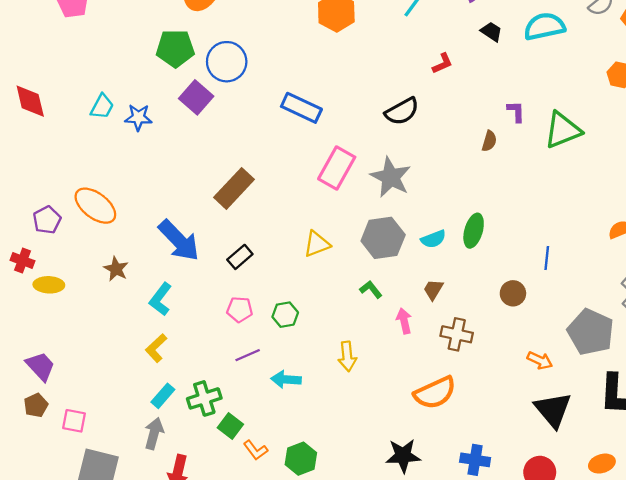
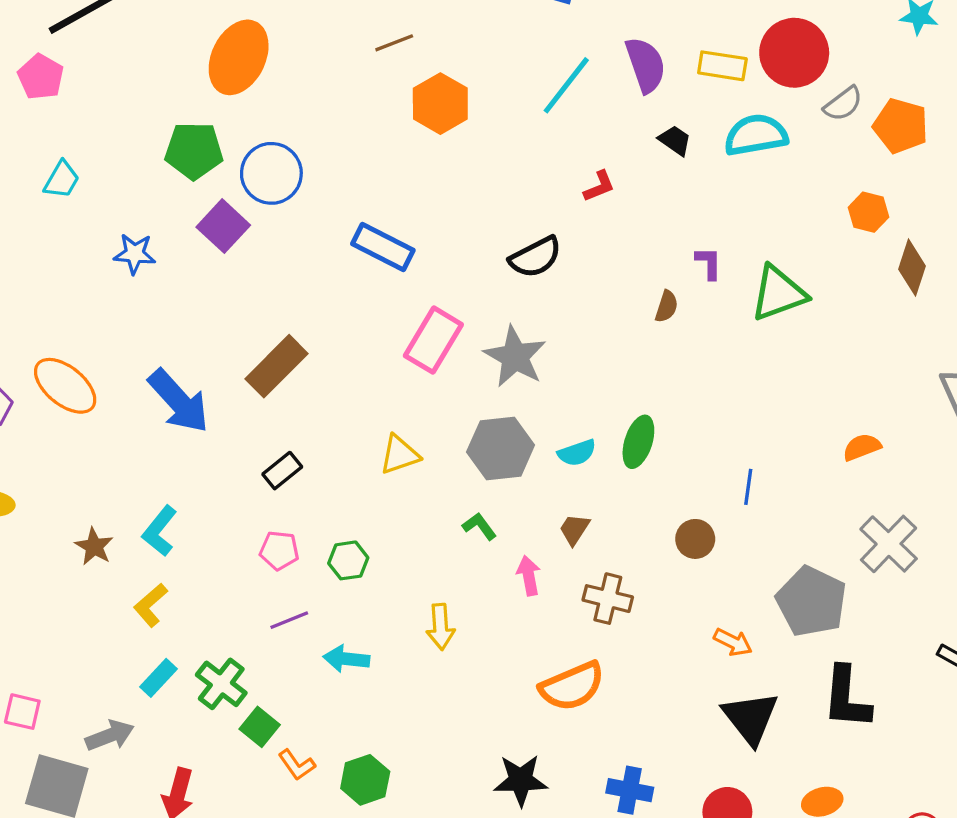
cyan trapezoid: (102, 106) -> (62, 180), moved
blue arrow: (179, 240) -> (179, 401), moved
brown star: (116, 269) -> (94, 546), moved
green cross: (204, 398) -> (221, 684), turned -36
gray arrow: (154, 433) -> (110, 736), moved, turned 52

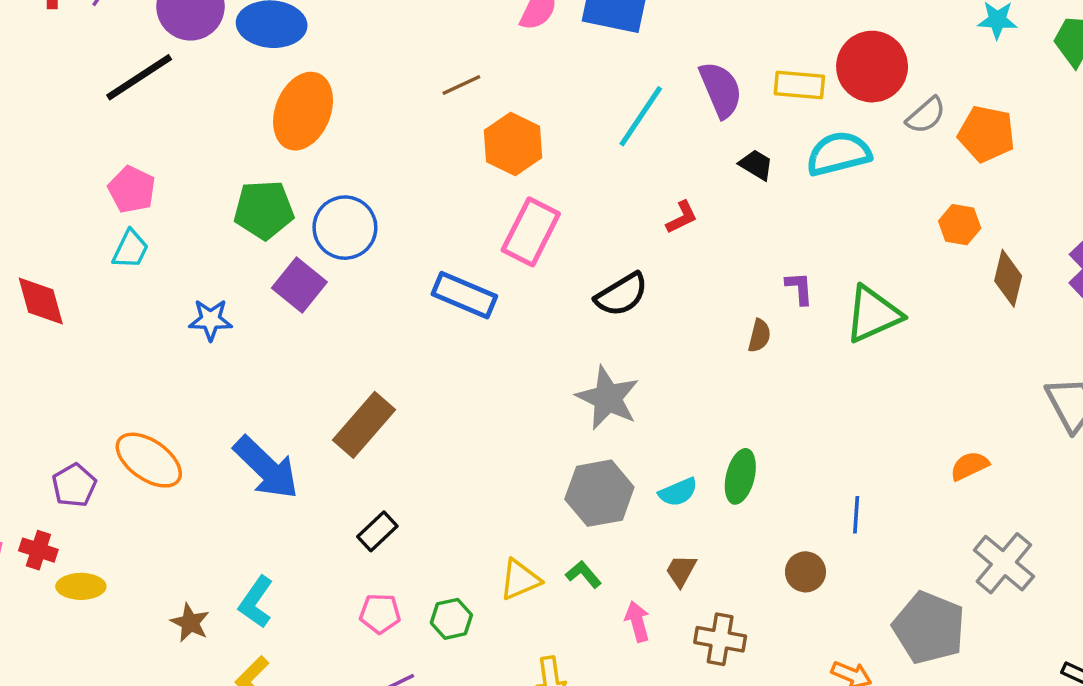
pink pentagon: (41, 77) -> (132, 190), moved
pink rectangle: (433, 340) -> (531, 232), moved
yellow triangle: (400, 455) -> (520, 580), moved

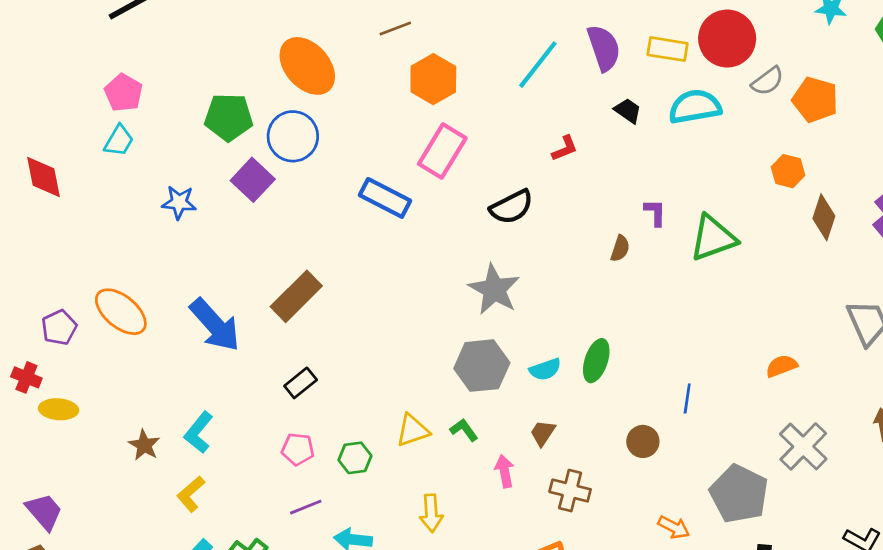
orange ellipse: (303, 111) -> (307, 66), moved, turned -68

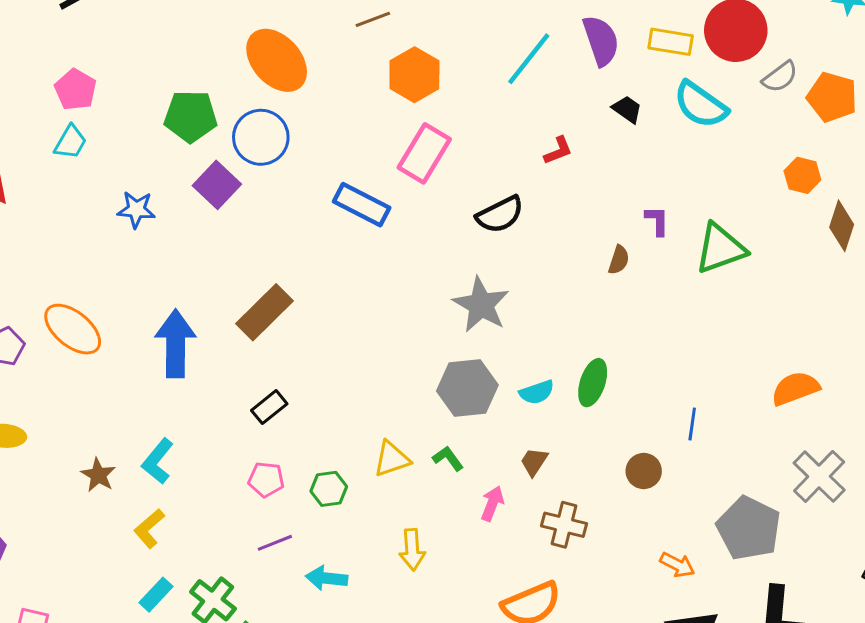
cyan semicircle: (695, 107) -> (701, 105), turned -135
blue arrow: (215, 325) -> (176, 344), turned -138
orange semicircle: (782, 366) -> (795, 388), size x1.4
pink arrow: (505, 471) -> (492, 504), turned 32

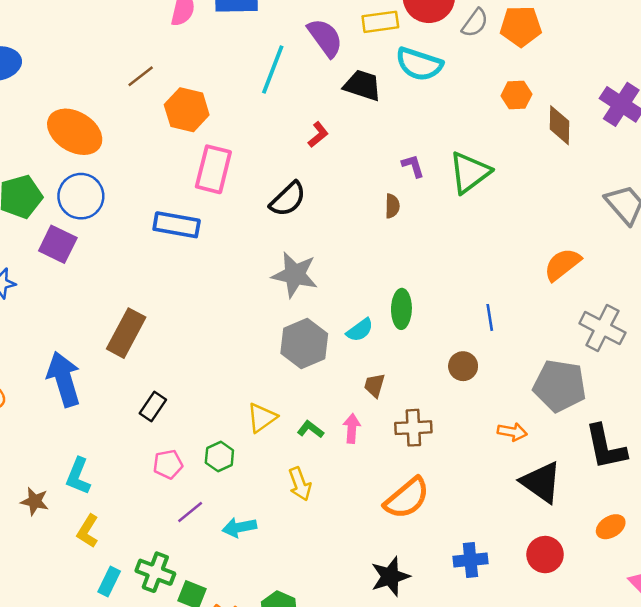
black trapezoid: (627, 109) -> (362, 85), size x1.5
green L-shape: (448, 458) -> (310, 429), moved

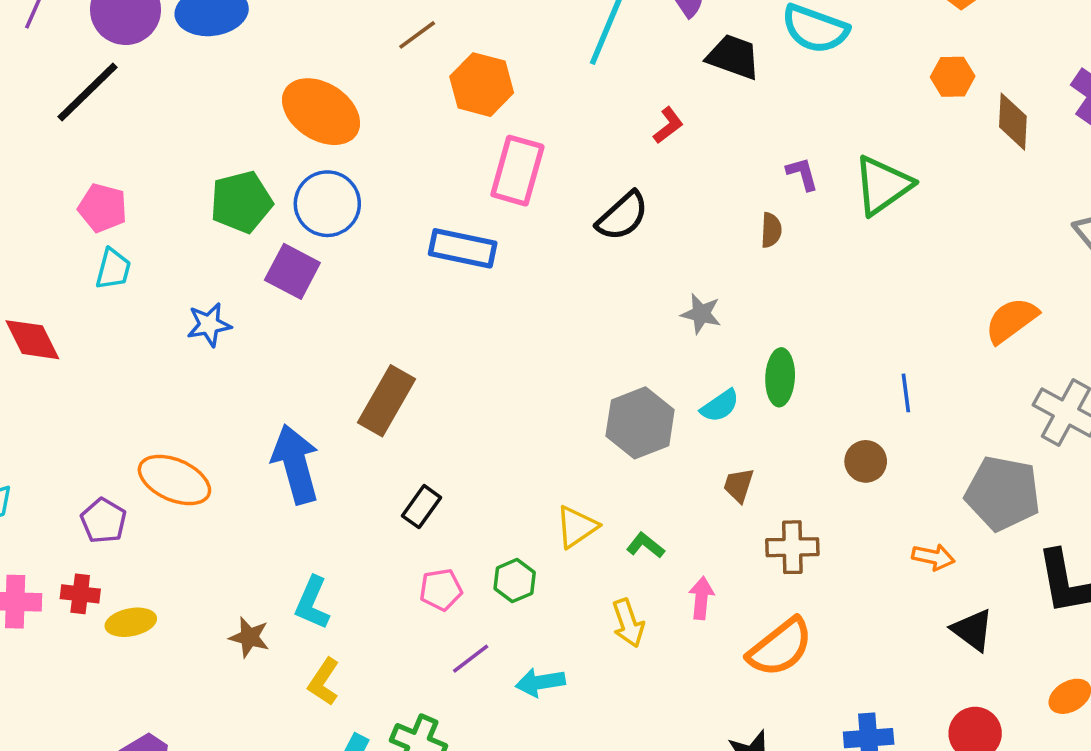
gray star: (295, 275) -> (701, 314), moved, size x0.6
pink arrow: (352, 428) -> (701, 598), moved
black triangle: (541, 482) -> (973, 630), size x0.7

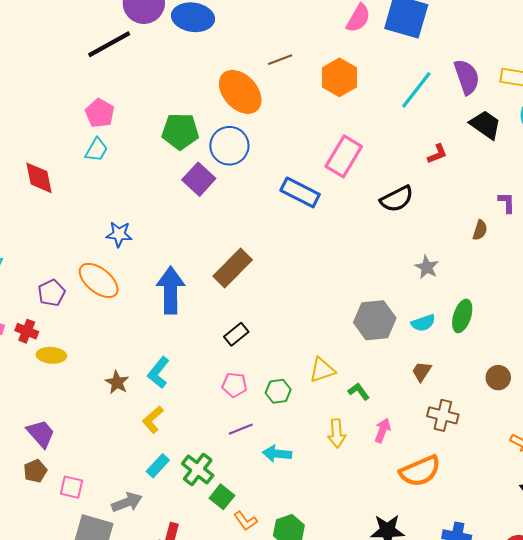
brown line: (417, 35) -> (280, 60), moved
orange hexagon: (482, 85) -> (339, 77), moved
blue star: (209, 325) -> (119, 234), moved

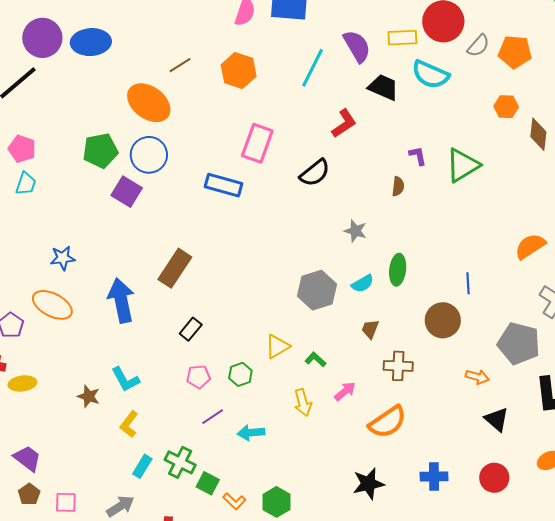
red L-shape: (437, 154) -> (344, 123), size x1.4
cyan L-shape: (158, 373) -> (125, 379), turned -56
brown circle: (498, 378) -> (443, 320), size x1.5
pink arrow: (383, 430) -> (345, 391), turned 40

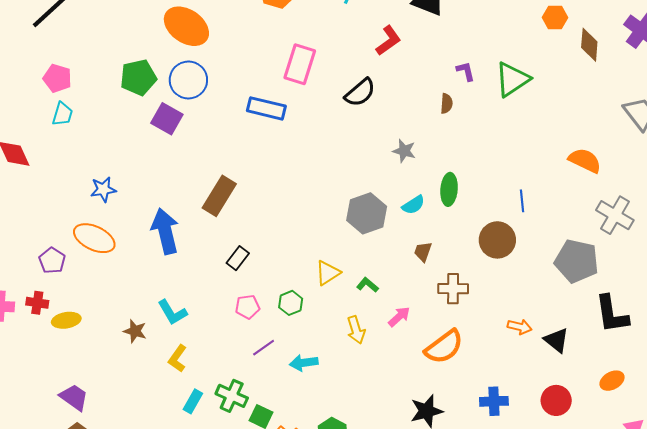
orange semicircle: (530, 246) -> (585, 160), turned 60
orange arrow: (477, 377) -> (520, 327), moved

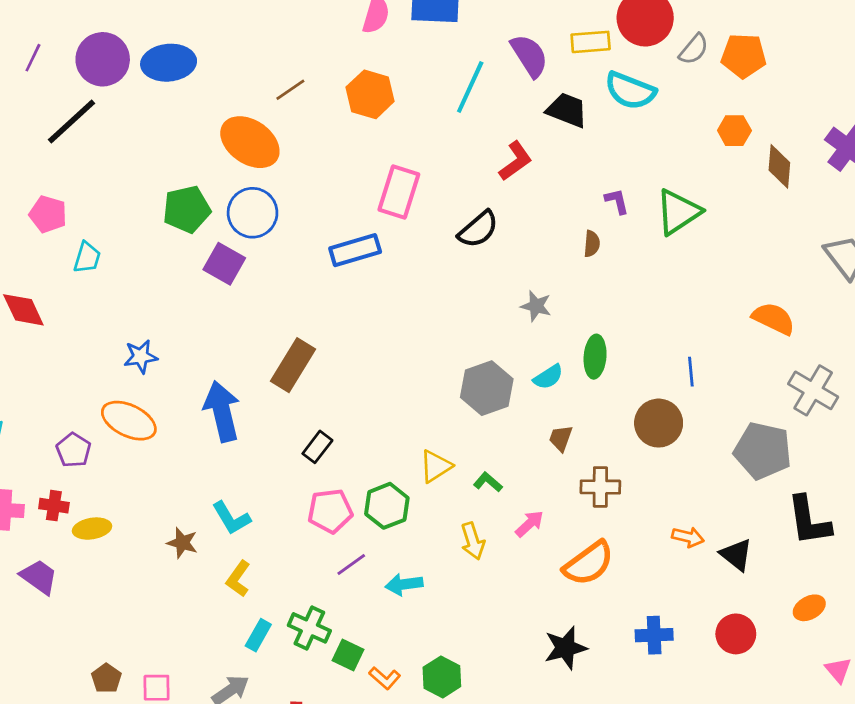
pink pentagon: (57, 78) -> (48, 214), moved
blue rectangle: (266, 108) -> (355, 250), turned -30
green hexagon: (291, 303) -> (387, 506), size x1.4
pink pentagon: (247, 307) -> (330, 511), size x1.4
purple trapezoid: (74, 397) -> (39, 577), moved

